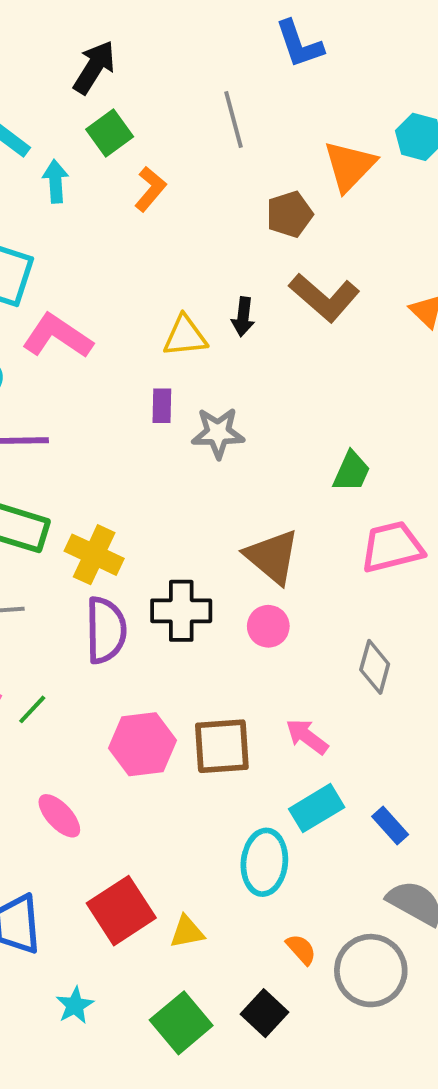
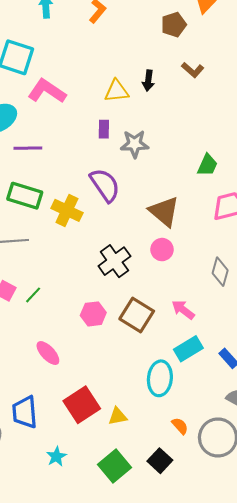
brown L-shape: (324, 297) -> (193, 70), size x0.6
black cross: (181, 611) -> (114, 261), moved, turned -36
purple semicircle: (106, 630) -> (105, 185), moved, turned -33
pink hexagon: (143, 744) -> (93, 314), size x0.7
brown square: (222, 746) -> (137, 315), turned 36

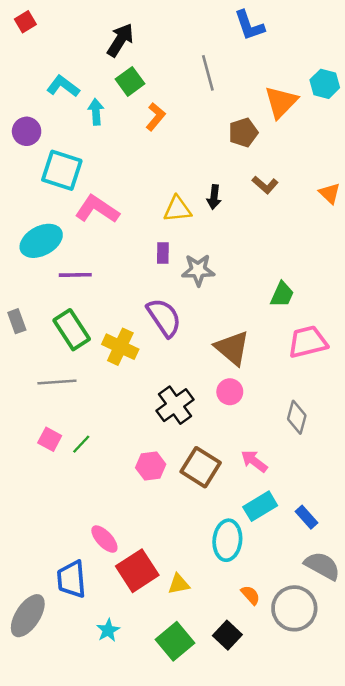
green rectangle: (25, 196) -> (72, 330), turned 40
pink ellipse: (48, 353) -> (104, 539), moved

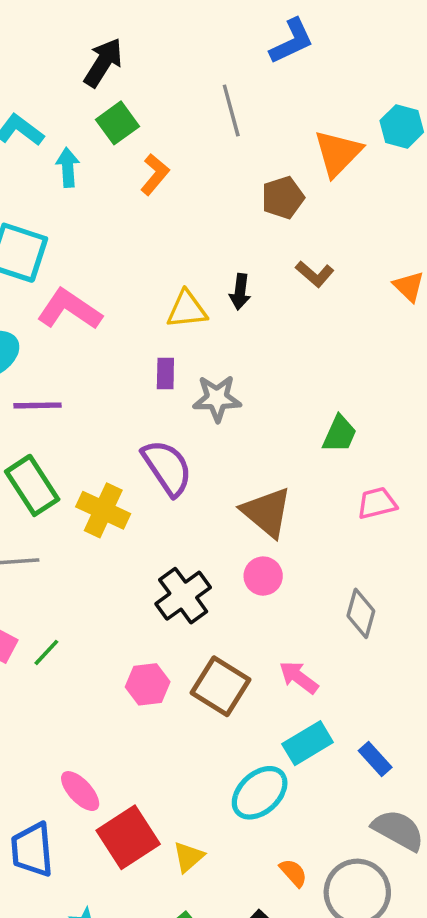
blue L-shape: (249, 25) -> (292, 41), turned -96
pink trapezoid: (308, 342) -> (377, 503), size x0.7
cyan ellipse: (227, 540) -> (260, 793), turned 42
yellow triangle: (179, 584) -> (189, 857), turned -30

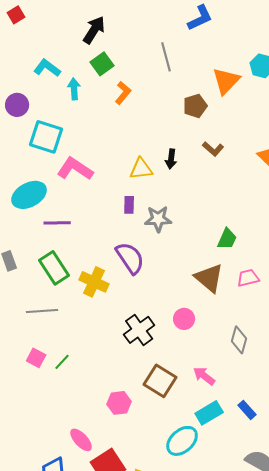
brown triangle: (267, 512) -> (209, 278), moved
pink hexagon: (148, 684) -> (119, 403), moved
blue rectangle: (375, 759) -> (247, 410), moved

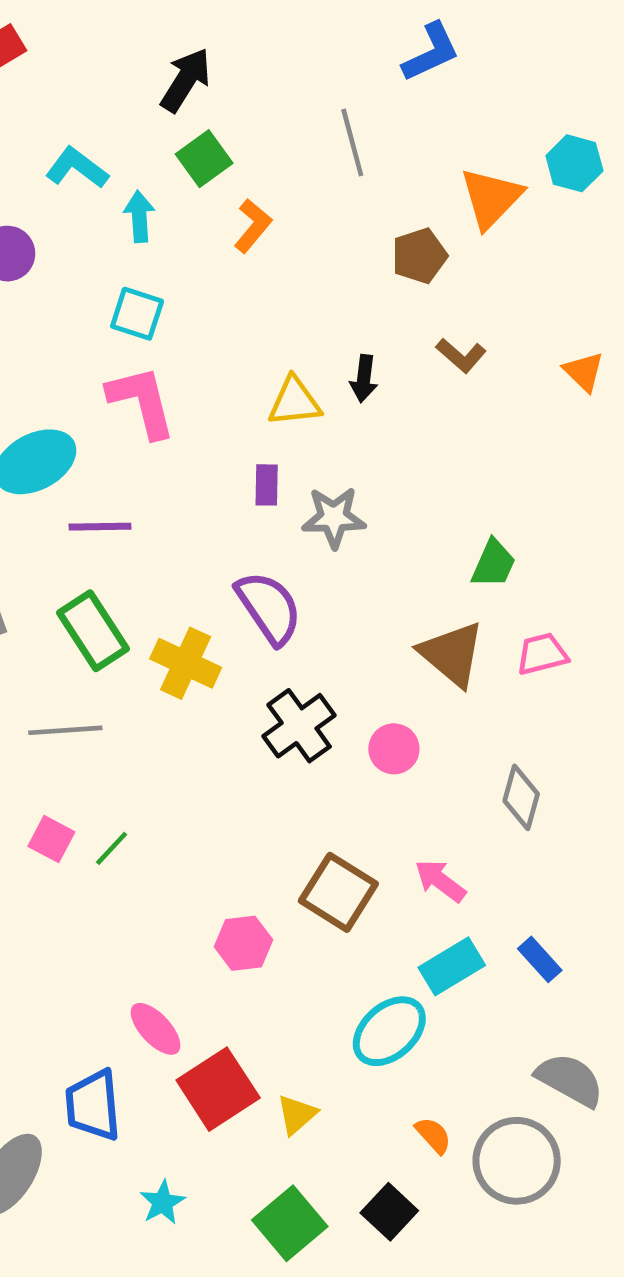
cyan square: (46, 137) -> (137, 314), moved, size x0.7
pink L-shape: (75, 169) -> (142, 402), turned 42
black cross: (139, 330) -> (299, 726), moved

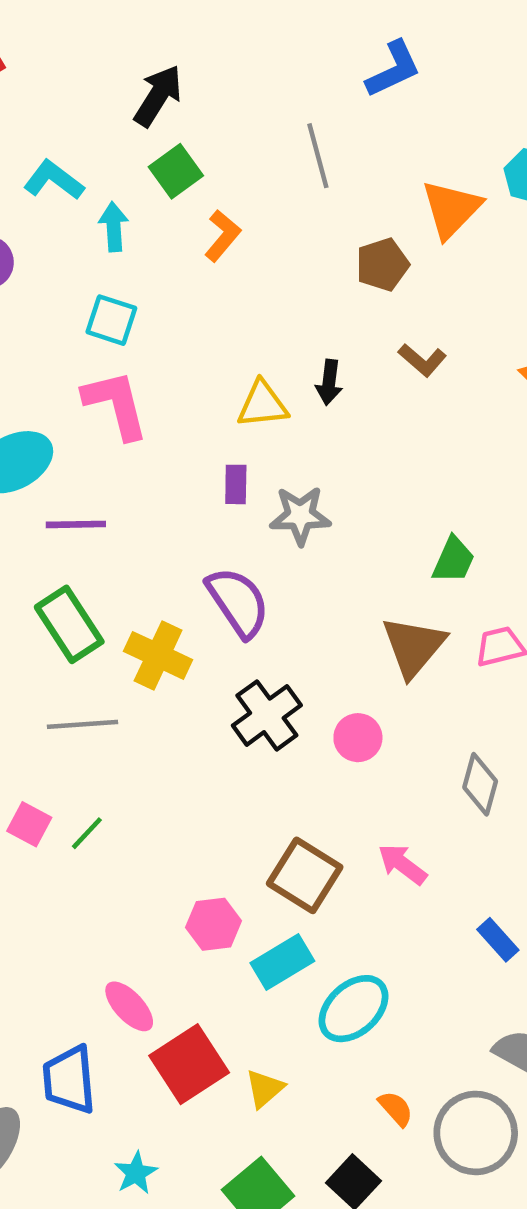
brown triangle: (452, 654) -> (413, 647), turned 30
gray line: (65, 730) -> (83, 724), moved
cyan rectangle: (452, 966) -> (282, 962), moved

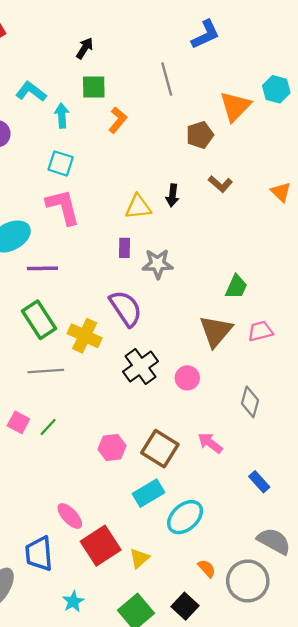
black arrow: (158, 96) -> (85, 48), size x0.7
green square: (176, 171) -> (94, 87), turned 35
pink hexagon: (214, 924) -> (112, 448), moved

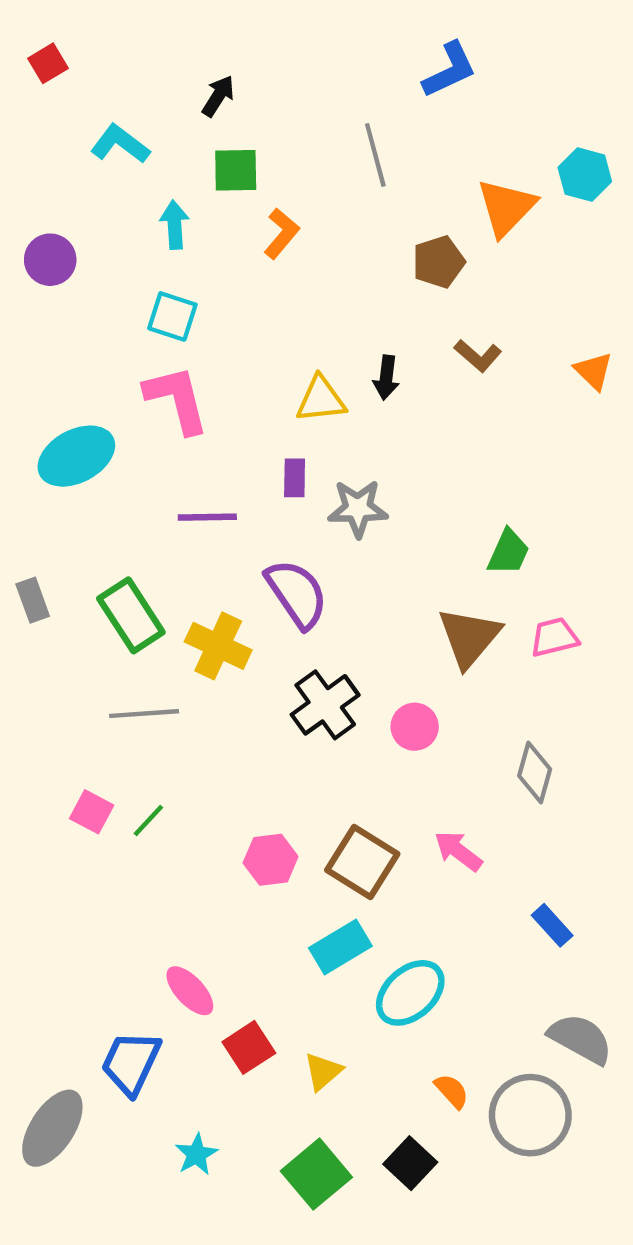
cyan L-shape: (31, 92) -> (120, 144), moved
purple line: (42, 268) -> (207, 517), moved
red square: (101, 546) -> (249, 1047), size x0.7
blue trapezoid: (39, 554) -> (131, 1063), turned 30

